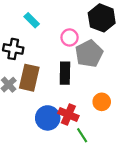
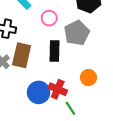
pink circle: (70, 37) -> (49, 18), moved

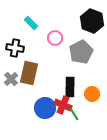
black rectangle: (54, 51) -> (70, 87), moved
green line: (70, 108) -> (74, 114), moved

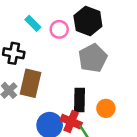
black hexagon: (92, 21) -> (88, 21), moved
pink circle: (55, 38) -> (59, 29), moved

